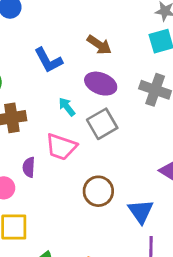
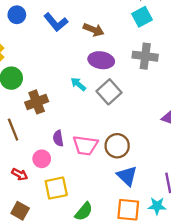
blue L-shape: (48, 60) -> (56, 22), moved
pink trapezoid: (61, 147) -> (85, 145), moved
blue triangle: (141, 211) -> (127, 176), moved

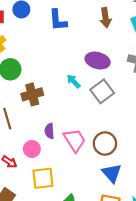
blue L-shape: (56, 22) -> (58, 20), turned 30
brown arrow: (94, 30) -> (105, 18), moved, turned 54
pink trapezoid: (85, 145) -> (75, 140), turned -135

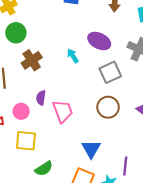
gray square: (102, 91) -> (110, 72), moved
brown cross: (32, 94) -> (32, 60), turned -30
brown circle: (105, 143) -> (108, 107), moved

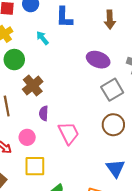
cyan arrow: (73, 56) -> (42, 38), moved
purple semicircle: (41, 98) -> (44, 113), moved
blue triangle: (91, 149) -> (115, 168), moved

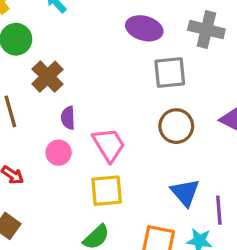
gray square: (112, 90) -> (170, 73), turned 30
pink circle: (27, 137) -> (59, 153), moved
yellow square: (35, 166) -> (107, 191), moved

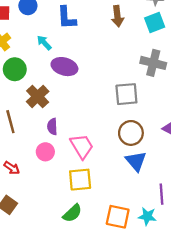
purple ellipse: (144, 28) -> (64, 67), moved
blue triangle: (185, 193) -> (136, 161), moved

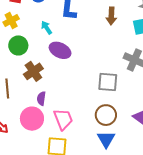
pink circle: (45, 152) -> (32, 119), size x1.5

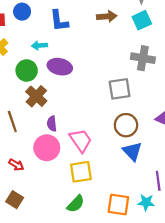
brown arrow: (111, 16) -> (107, 16), turned -84
cyan arrow: (47, 28) -> (39, 45), turned -48
green circle: (18, 45) -> (27, 70), moved

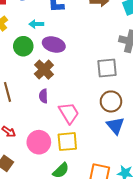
brown cross: (36, 96) -> (44, 70), moved
pink circle: (47, 148) -> (39, 142), moved

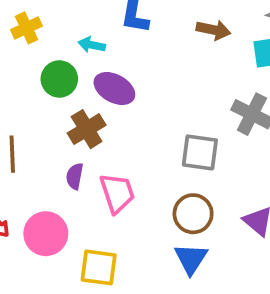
pink trapezoid: (69, 113) -> (117, 193), moved
pink circle: (39, 142) -> (46, 234), moved

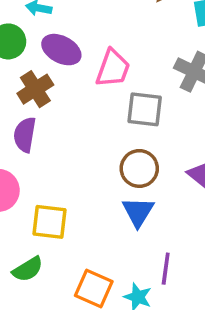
purple semicircle: (75, 176) -> (25, 135), size x1.4
pink trapezoid: (117, 193) -> (113, 68), moved, turned 39

